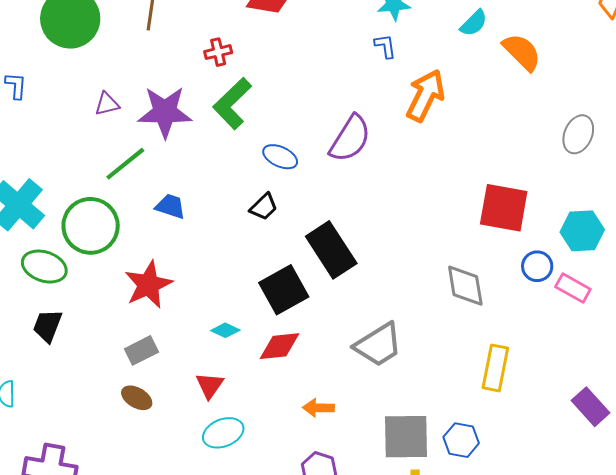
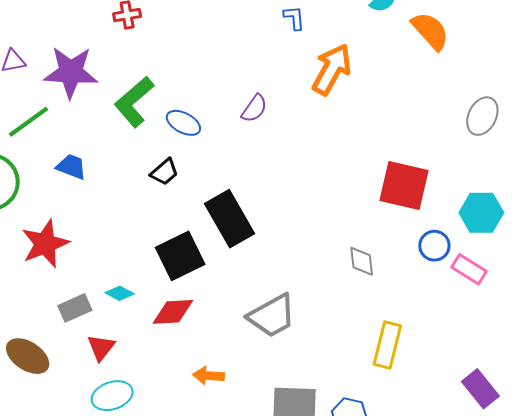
green L-shape: (232, 103) -> (134, 102), moved
purple semicircle: (350, 139) -> (254, 108), size x0.6
gray diamond: (465, 286) -> (362, 261), size x0.7
gray rectangle: (141, 350) -> (75, 308), moved
brown ellipse: (137, 398) -> (28, 356), size x1.4

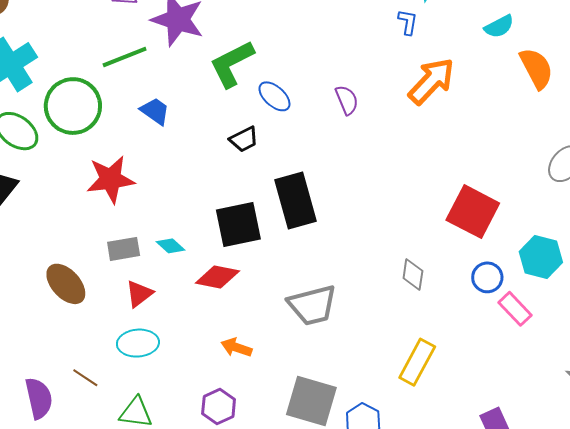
purple semicircle: (254, 108) -> (347, 100), turned -72

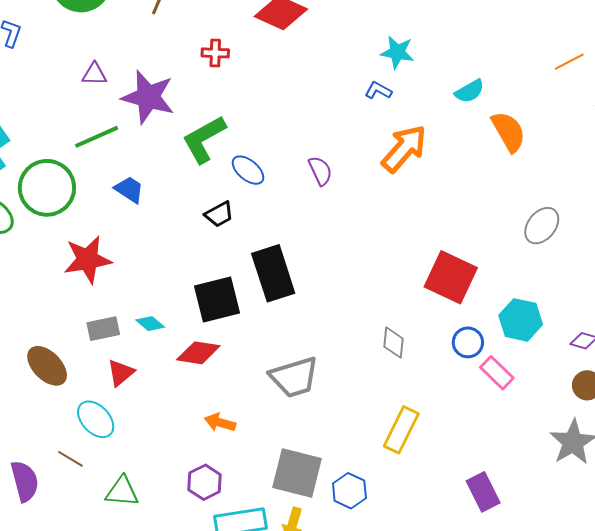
blue L-shape: (408, 22) -> (378, 90), turned -68
cyan ellipse: (138, 343) -> (96, 419), moved, turned 54

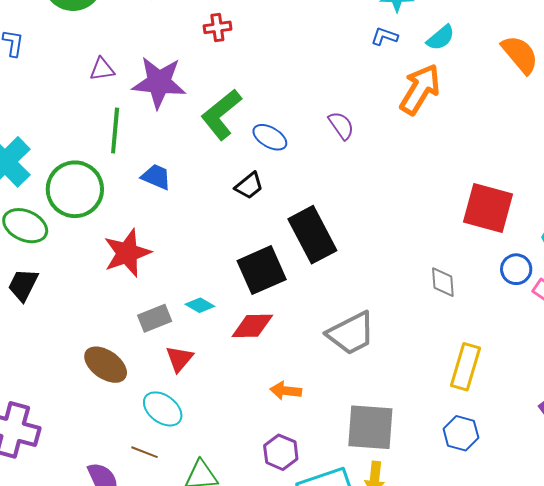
cyan semicircle: (470, 91) -> (441, 38), moved
green line: (97, 137) -> (115, 130), turned -51
blue hexagon: (349, 491) -> (461, 433), moved

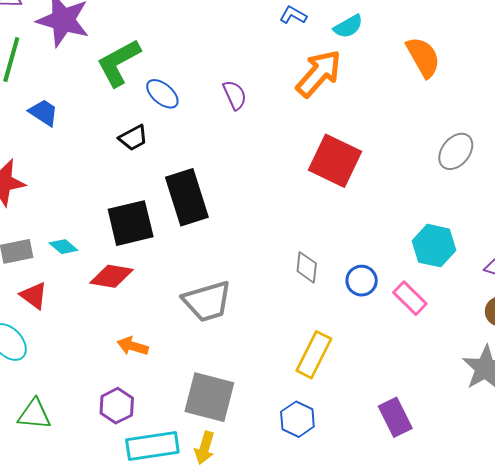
red square: (488, 208) -> (335, 161), moved
blue circle: (516, 269) -> (362, 281), moved
red triangle: (179, 359) -> (34, 296), turned -44

